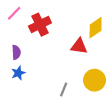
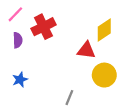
purple semicircle: (16, 52) -> (18, 40), moved
yellow circle: (95, 80) -> (104, 75), moved

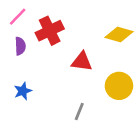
yellow diamond: (104, 30) -> (119, 35), turned 50
red triangle: (86, 50) -> (82, 61), moved

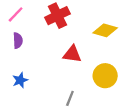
red cross: (50, 31) -> (57, 16), moved

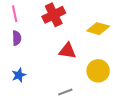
pink line: (16, 14) -> (15, 14), turned -56
gray line: (70, 98) -> (65, 92), turned 48

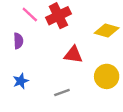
pink line: (15, 14) -> (30, 15), moved, turned -35
gray line: (65, 92) -> (62, 92), moved

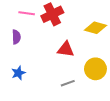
pink line: (30, 15) -> (27, 13), turned -35
gray line: (62, 92) -> (68, 83), moved

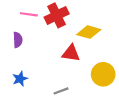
yellow diamond: (95, 28) -> (89, 32), moved
gray line: (68, 83) -> (61, 91), moved

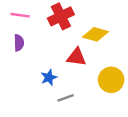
pink line: (29, 14) -> (20, 15), moved
blue star: (20, 79) -> (49, 77), moved

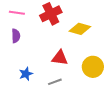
red triangle: (76, 57) -> (60, 58), moved
blue star: (49, 77) -> (26, 74), moved

